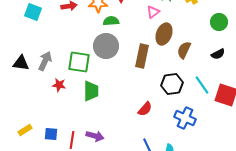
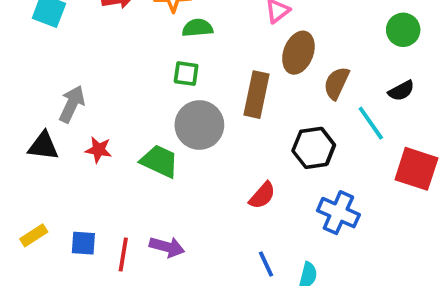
gray circle: (106, 46) -> (199, 125), moved
green square: (79, 62) -> (186, 74), moved, size x0.6
black triangle: (21, 63) -> (43, 146), moved
cyan line: (202, 85) -> (371, 123), moved
green trapezoid: (91, 91) -> (159, 161), turned -65

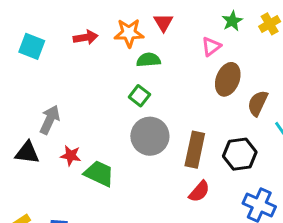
green square: (186, 74) -> (139, 96), turned 30
brown rectangle: (257, 95) -> (195, 150), moved
green trapezoid: (159, 161) -> (99, 174), moved

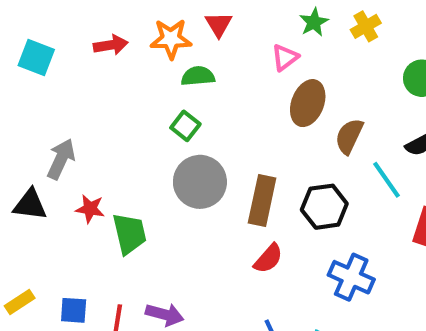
green trapezoid: (99, 174) -> (129, 234), turned 52

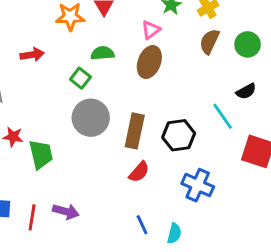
red arrow: (111, 45) -> (32, 55), moved
green semicircle: (198, 76) -> (102, 53), moved
brown ellipse: (308, 103) -> (149, 62), moved
brown semicircle: (349, 136) -> (209, 41), moved

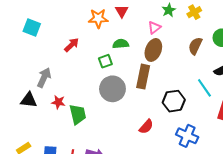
brown semicircle: (209, 41) -> (195, 46), moved
red arrow: (32, 55) -> (72, 45), turned -35
green square: (80, 78) -> (105, 61), turned 32
brown rectangle: (135, 131) -> (143, 77), moved

